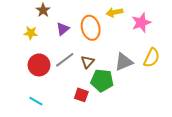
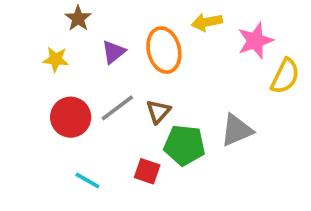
yellow semicircle: (152, 58) -> (285, 76), moved
gray triangle: (124, 62) -> (237, 130), moved
cyan line: (36, 101) -> (87, 181), moved

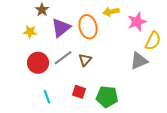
purple triangle: (114, 52) -> (61, 28), size x1.5
gray triangle: (237, 130) -> (139, 61), moved
green pentagon: (184, 145) -> (107, 97), moved
cyan line: (87, 181) -> (47, 97), turned 40

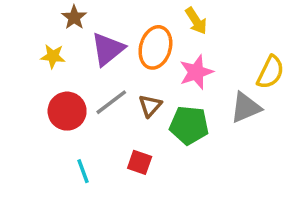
yellow arrow: (111, 12) -> (196, 21), turned -112
pink star: (137, 22) -> (196, 72), moved
orange ellipse: (88, 27) -> (155, 47), turned 30
green pentagon: (107, 97) -> (189, 125), moved

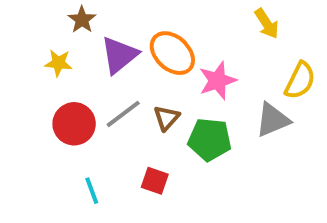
yellow arrow: (196, 21) -> (267, 24), moved
orange ellipse: (155, 47) -> (172, 53), turned -63

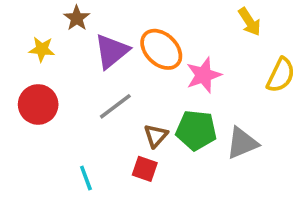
yellow star: (58, 63) -> (42, 49), moved
brown triangle: (166, 118) -> (156, 136), moved
gray triangle: (273, 120) -> (242, 143), moved
red circle: (74, 124) -> (38, 104), moved

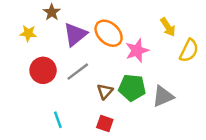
yellow arrow: (250, 22) -> (168, 27), moved
red circle: (38, 104) -> (43, 70), moved
red square: (145, 169) -> (105, 123), moved

